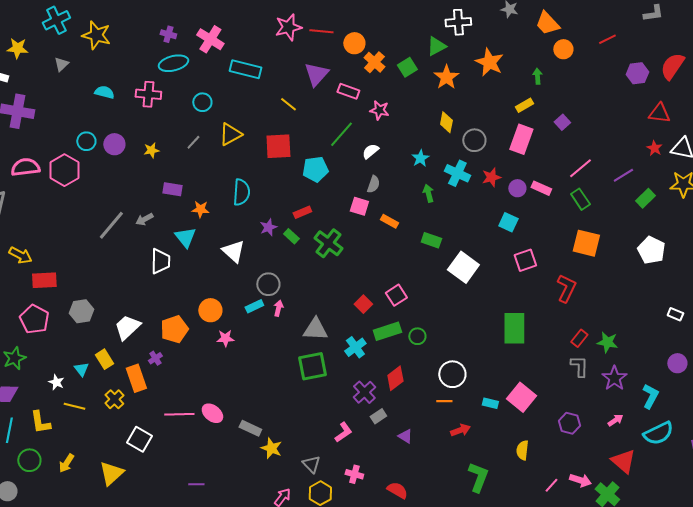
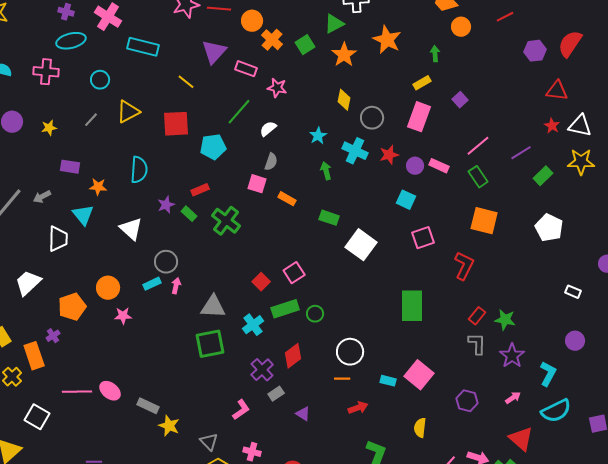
white trapezoid: (127, 327) -> (28, 283), moved

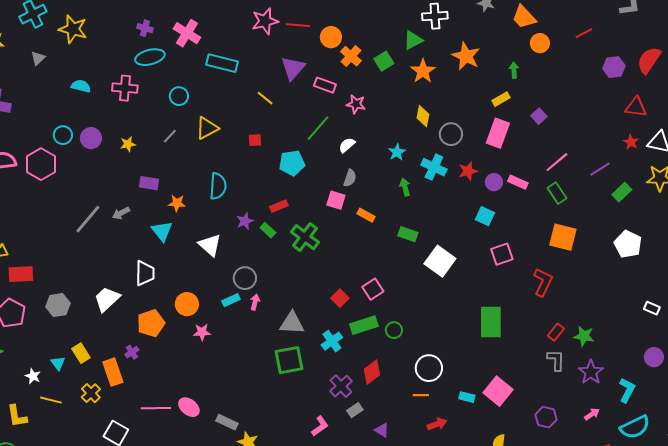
red square: (176, 124) -> (255, 140), size x0.5
white trapezoid: (58, 239) -> (145, 273), moved

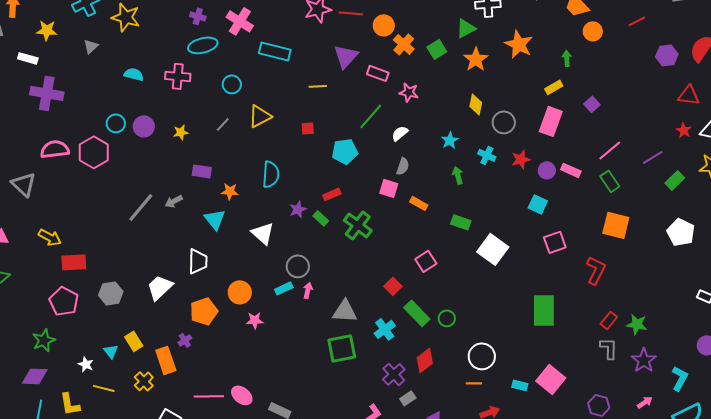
yellow line: (265, 98) -> (318, 86), turned -42
cyan cross: (434, 167) -> (487, 155), size x0.7
pink square: (373, 289) -> (426, 261), moved
green rectangle: (364, 325) -> (417, 313), turned 64

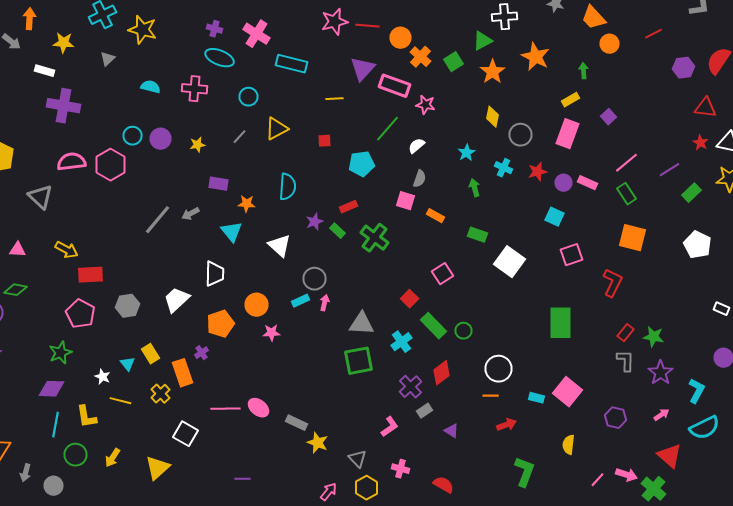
cyan ellipse: (203, 45) -> (220, 58), turned 36
pink rectangle: (378, 73) -> (394, 86), size x1.4

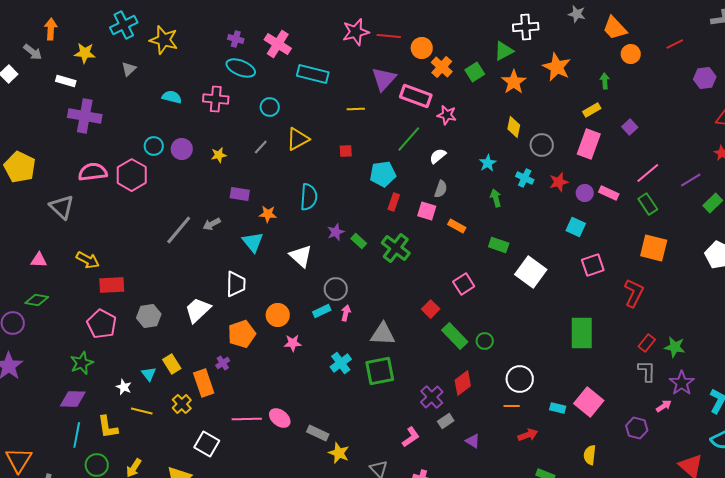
red rectangle: (348, 207) -> (394, 202), moved, turned -48
cyan cross: (402, 342) -> (341, 363), moved
pink arrow: (662, 415) -> (664, 406), moved

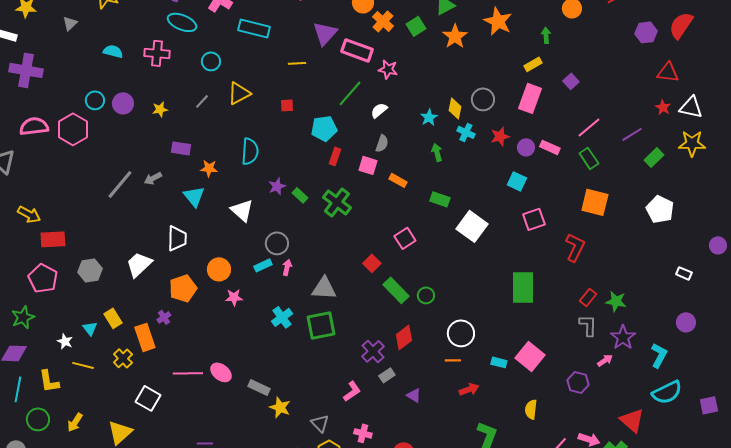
yellow diamond: (514, 127) -> (455, 108), moved

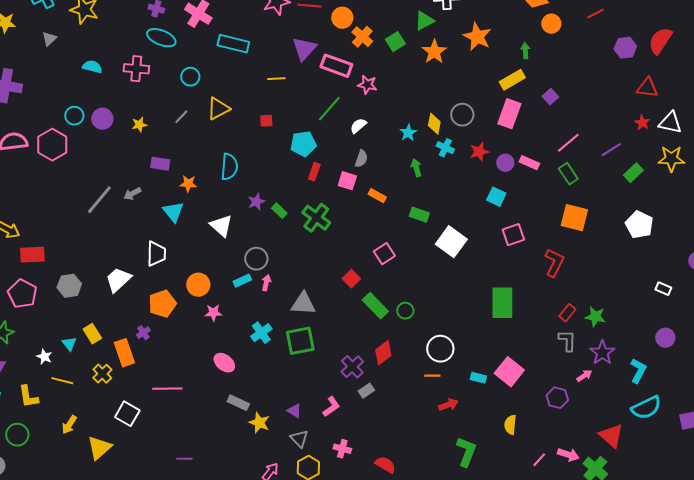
yellow rectangle: (533, 64) -> (512, 80), size x1.4
pink ellipse: (221, 372) -> (224, 363), moved
purple triangle: (414, 395) -> (294, 411), moved
yellow arrow: (75, 422) -> (69, 425), moved

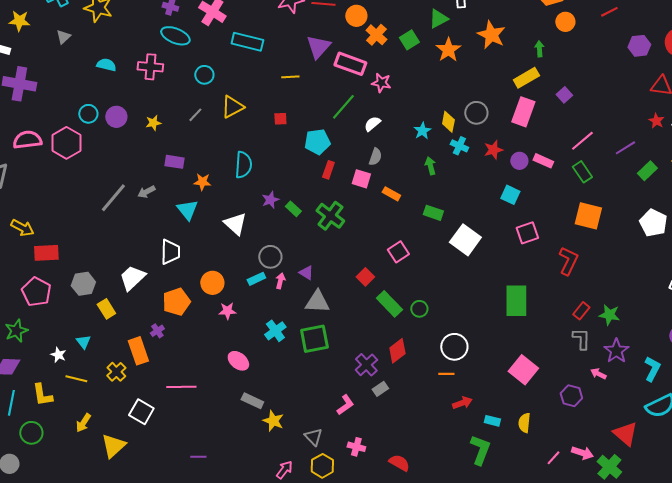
yellow rectangle: (92, 334) -> (106, 309), moved
pink arrow: (584, 376) -> (598, 374), turned -119
cyan rectangle: (478, 378) -> (492, 421), moved
purple triangle: (294, 411) -> (306, 273), moved

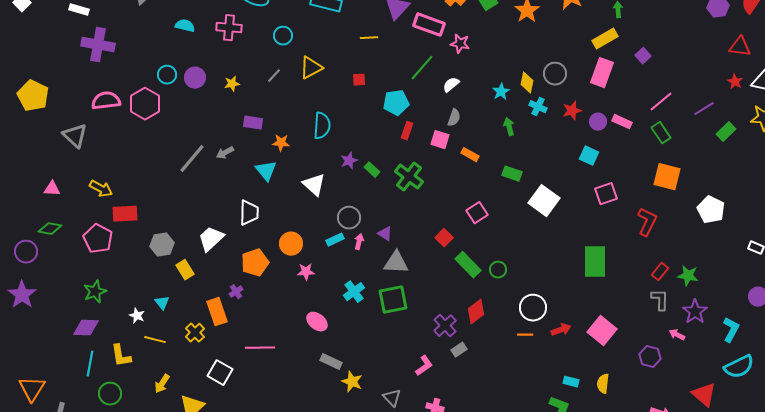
white pentagon: (653, 223) -> (711, 210), moved
pink pentagon: (36, 292) -> (98, 239), moved
red arrow: (462, 403) -> (561, 330), moved

